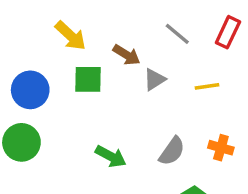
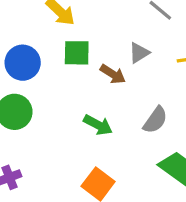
brown arrow: (126, 55) -> (113, 74), moved

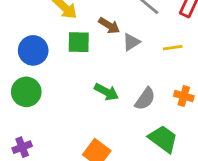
brown arrow: (113, 74) -> (109, 26), moved
green arrow: (98, 125) -> (106, 92), moved

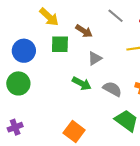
gray triangle: (131, 42) -> (95, 58), moved
gray semicircle: (145, 99) -> (112, 89), turned -96

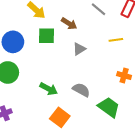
green arrow: (82, 83) -> (49, 89), moved
gray semicircle: (112, 89) -> (81, 90), moved

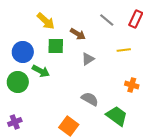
green arrow: (49, 89) -> (41, 71), moved

